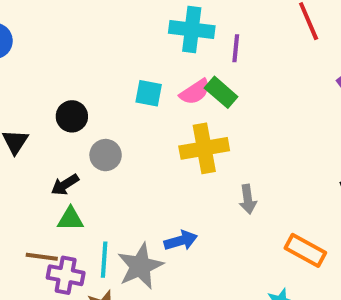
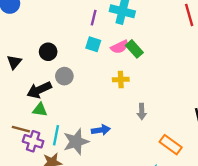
purple line: (236, 48) -> (94, 18), moved
yellow cross: (204, 148) -> (121, 80), size x0.6
black arrow: (65, 185) -> (39, 90), size x1.5

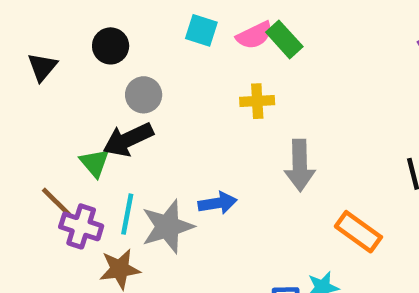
black arrow: (39, 90) -> (128, 139), moved
green triangle: (40, 110) -> (95, 163), turned 42
gray arrow: (142, 111) -> (300, 165), size x1.5
brown line: (21, 129) -> (56, 202), turned 30

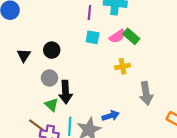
black triangle: (42, 67) -> (24, 55), moved
gray circle: (144, 95) -> (49, 78), moved
black arrow: (128, 139) -> (66, 92), turned -60

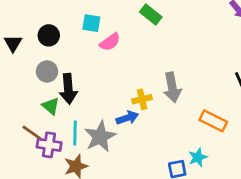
pink semicircle: (117, 36) -> (110, 42), moved
cyan square: (93, 37) -> (91, 23), moved
yellow cross: (123, 66) -> (142, 99), moved

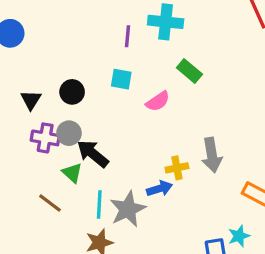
pink semicircle: (110, 42) -> (158, 101), moved
black arrow: (68, 89) -> (93, 154), turned 132
purple cross: (49, 145) -> (45, 138), moved

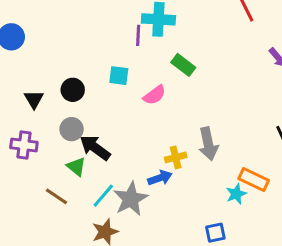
purple line: (128, 36) -> (138, 35), moved
purple cross: (45, 138) -> (24, 145), moved
cyan line: (99, 205) -> (103, 196), turned 40
cyan star: (239, 236) -> (236, 194), moved

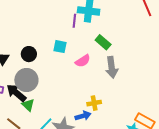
gray circle: (72, 129) -> (26, 80), size x1.5
gray arrow: (208, 144) -> (112, 67), moved
black arrow: (95, 148) -> (16, 93), moved

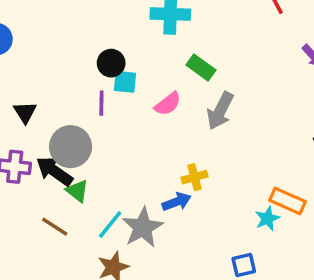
purple line: (74, 21) -> (101, 103), moved
black circle: (29, 54) -> (111, 63), moved
gray arrow: (112, 67) -> (220, 111), turned 40

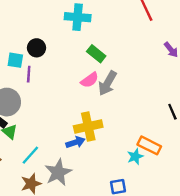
cyan square: (125, 82) -> (15, 60), moved
pink semicircle: (168, 104) -> (90, 80), moved
yellow cross: (195, 177) -> (88, 127), size x1.6
gray star: (143, 227) -> (58, 172), moved

